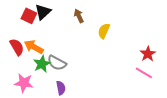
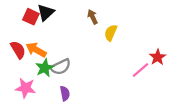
brown arrow: (79, 16) -> (93, 17), moved
gray semicircle: (57, 63) -> (61, 67), turned -54
pink line: (144, 73) -> (140, 70), moved, turned -72

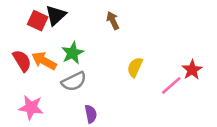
yellow semicircle: (111, 33) -> (135, 67), moved
green star: (45, 68) -> (73, 53), moved
purple semicircle: (65, 93) -> (91, 114), moved

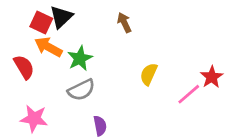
orange arrow: (44, 61) -> (48, 47), moved

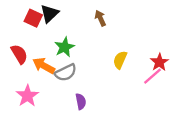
orange arrow: (48, 47) -> (44, 66), moved
red star: (212, 77) -> (159, 62), moved
pink star: (34, 119) -> (27, 96), turned 30

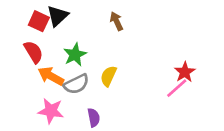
red semicircle: (19, 54) -> (33, 52), moved
yellow semicircle: (120, 60) -> (108, 76), moved
pink star: (27, 96) -> (51, 111), moved, turned -30

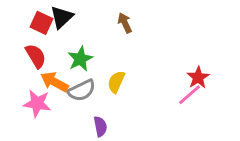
pink star: (51, 111) -> (37, 103), moved

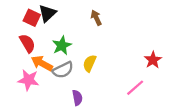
pink line: (190, 95) -> (135, 88), moved

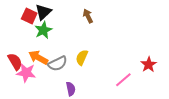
red semicircle: (27, 43) -> (15, 62), moved
green star: (62, 45) -> (43, 30), moved
red star: (153, 60) -> (149, 65), moved

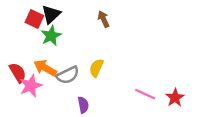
red star: (149, 65) -> (175, 98), moved
pink star: (26, 73) -> (31, 86), turned -30
pink line: (123, 80) -> (145, 94), turned 66

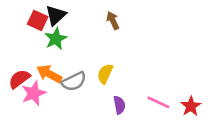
red semicircle: (18, 73) -> (19, 79), turned -96
purple semicircle: (83, 105) -> (119, 105), moved

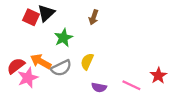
brown arrow: (113, 20) -> (94, 17), turned -136
green star: (56, 39) -> (63, 38), moved
purple semicircle: (119, 105) -> (99, 87), turned 112
red star: (191, 106) -> (158, 76), moved

